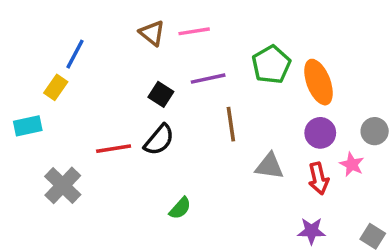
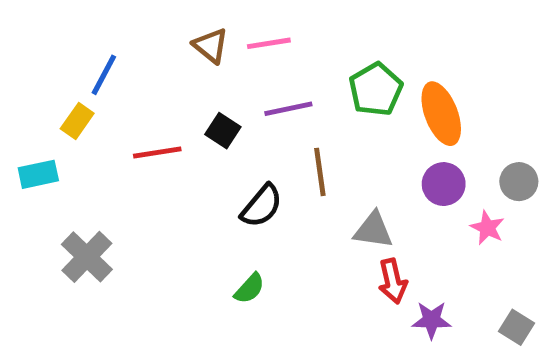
black semicircle: (159, 140) -> (262, 206), moved
red line: (114, 149) -> (157, 152), moved
red arrow: (318, 178) -> (393, 281), moved

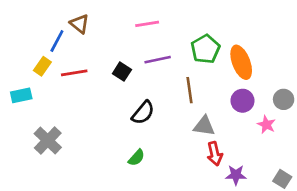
brown triangle: (211, 46) -> (80, 24), moved
red line: (157, 152) -> (74, 73), moved
brown line: (320, 172) -> (189, 90), moved

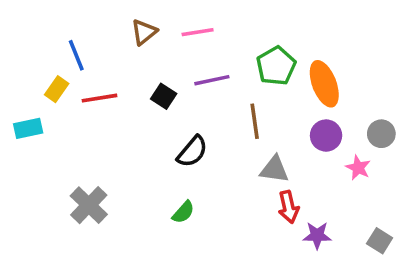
brown triangle: (80, 24) -> (144, 32), moved, turned 42
blue line: (57, 41) -> (76, 55), turned -50
gray cross: (48, 140) -> (89, 205), moved

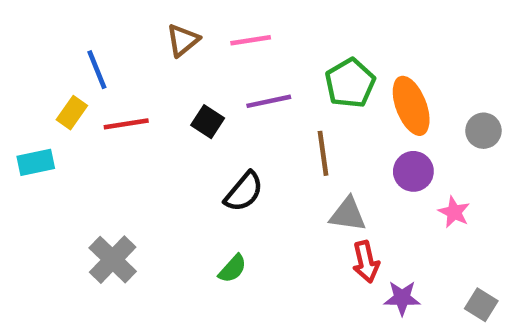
gray circle: (381, 134) -> (483, 131), moved

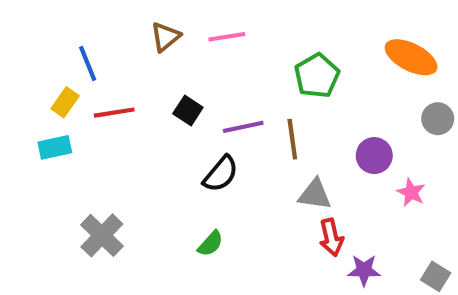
purple line: (269, 101) -> (243, 127), moved
orange ellipse: (411, 106) -> (411, 57), moved, turned -42
cyan rectangle: (36, 162) -> (55, 147), moved

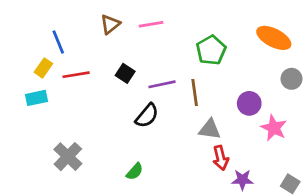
pink star: (411, 192) -> (274, 128), size x1.4
green semicircle: (210, 244) -> (135, 172), moved

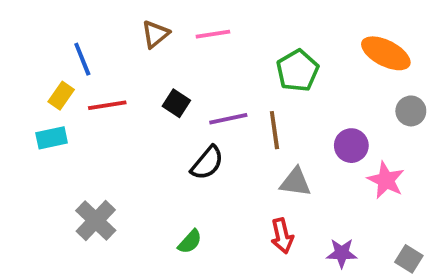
red arrow: (221, 158) -> (282, 236), moved

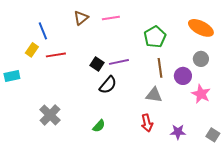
black square: (176, 103) -> (97, 64), moved
gray circle: (411, 111) -> (201, 59), moved
brown line: (274, 130) -> (160, 68), moved
cyan rectangle: (52, 138) -> (12, 76), moved

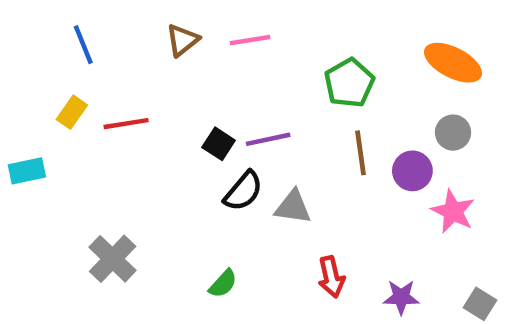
blue line: (43, 31) -> (83, 45), moved
gray triangle: (154, 95) -> (293, 207), moved

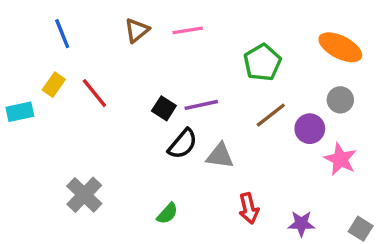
red line: (126, 124) -> (94, 93), turned 60
brown line: (361, 153) -> (271, 115), turned 60
cyan rectangle: (27, 171) -> (20, 112), moved

